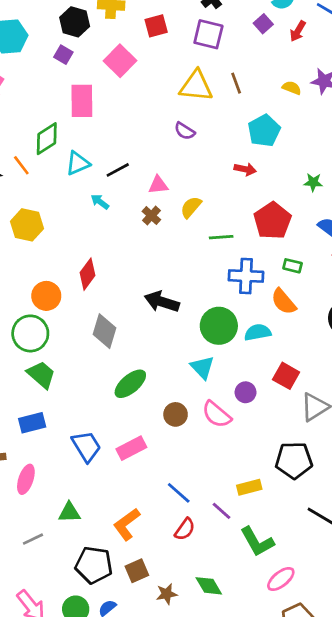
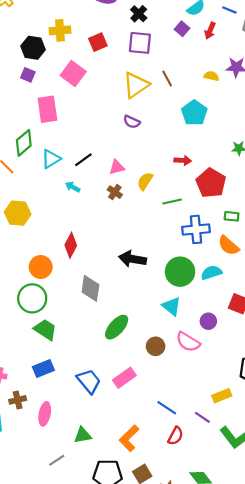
yellow triangle: (196, 86) -> (136, 85), turned -32
red arrow: (245, 169) -> (183, 160), moved

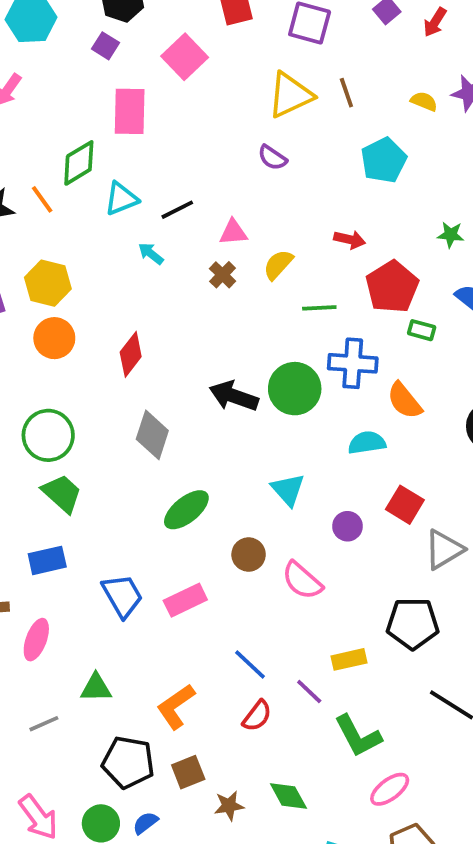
green rectangle: (232, 216) -> (422, 330), moved
orange circle: (41, 267) -> (54, 338), moved
green circle: (180, 272) -> (295, 389), moved
pink semicircle: (188, 342) -> (302, 581), moved

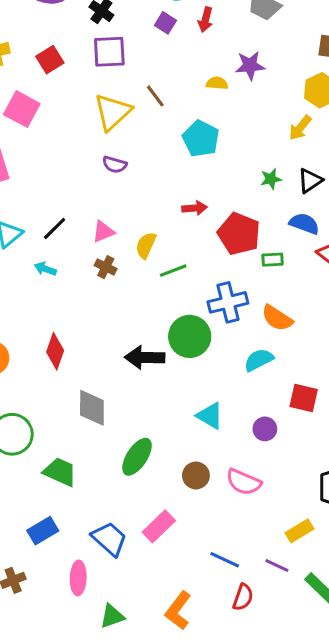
green line: (319, 308) -> (173, 271), moved
green trapezoid: (62, 493) -> (60, 472), moved
pink ellipse: (36, 640) -> (78, 578), moved

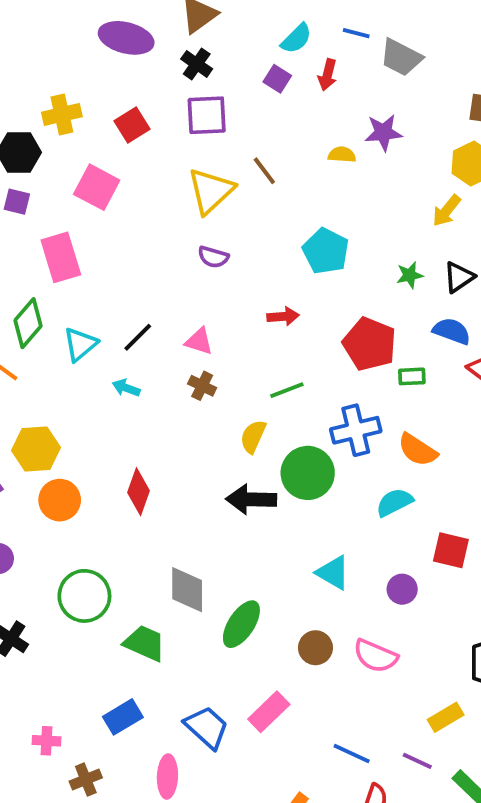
cyan pentagon: (201, 139) -> (326, 251), moved
red arrow: (195, 208) -> (283, 316), moved
pink triangle: (103, 232) -> (199, 341), turned 40
yellow semicircle: (146, 245) -> (253, 437), moved
gray diamond: (92, 408) -> (187, 590), moved

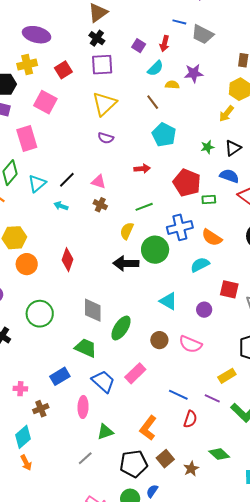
purple ellipse: (126, 38) -> (37, 35), moved
cyan semicircle: (296, 39) -> (155, 68), moved
brown line: (264, 171) -> (153, 102), moved
green trapezoid: (145, 643) -> (86, 348), moved

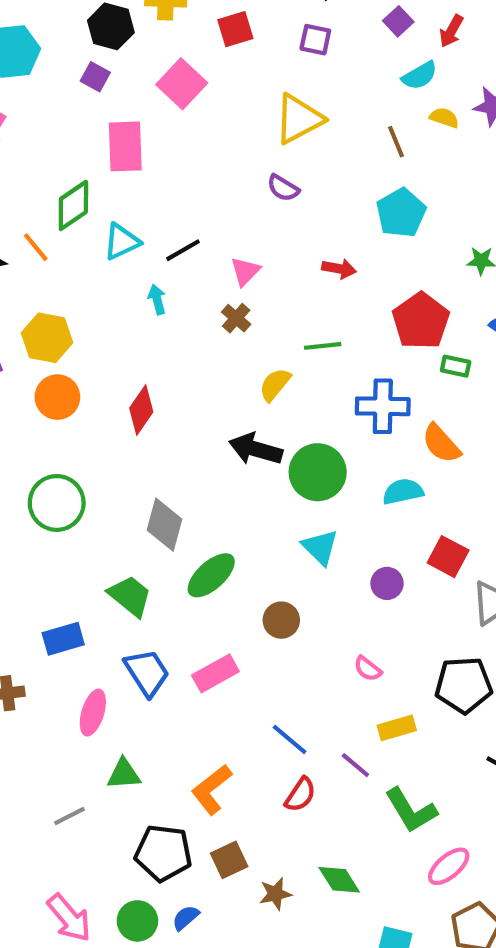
purple square: (102, 65) -> (315, 40), size x0.7
pink triangle: (99, 182) -> (245, 271), turned 42
cyan arrow: (61, 206) -> (157, 299), turned 40
green circle: (155, 250) -> (318, 472), moved
pink semicircle: (190, 344) -> (368, 669), moved, size x0.6

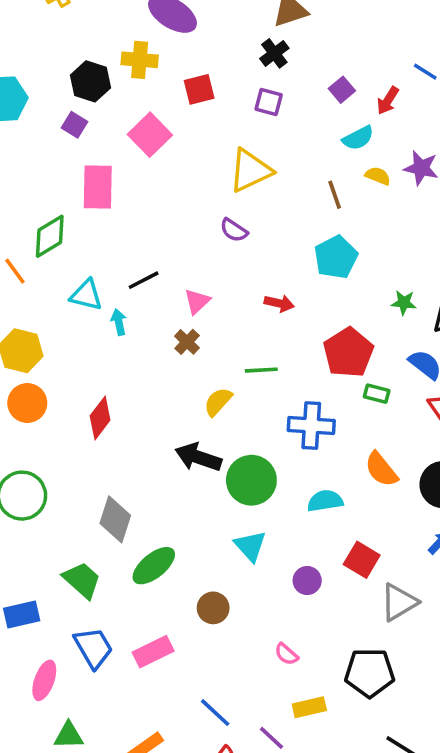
cyan triangle: (122, 242) -> (86, 295), moved, turned 36
orange semicircle: (441, 444) -> (381, 469), moved

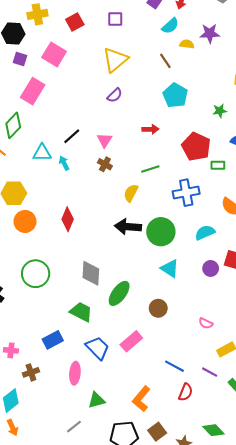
purple square: (75, 125) -> (20, 59), moved
pink rectangle: (98, 187) -> (33, 91), turned 45
purple semicircle: (234, 230) -> (115, 95), turned -63
purple circle: (307, 581) -> (211, 268), moved

